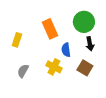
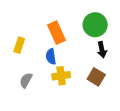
blue semicircle: (66, 50) -> (51, 56), moved
yellow cross: (54, 67) -> (61, 76), turned -35

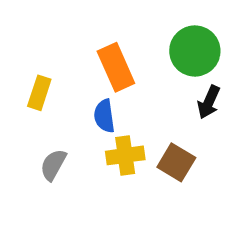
black arrow: (102, 50) -> (209, 102), turned 35
brown square: (96, 77) -> (176, 162), moved

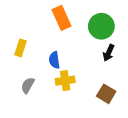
orange rectangle: (116, 67) -> (62, 18), moved
brown square: (176, 162) -> (106, 94), moved

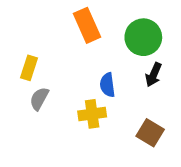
blue semicircle: (54, 60) -> (107, 85), moved
gray semicircle: (28, 85) -> (39, 99), moved

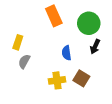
yellow cross: (92, 114) -> (57, 80), moved
brown square: (150, 133) -> (81, 78), moved

